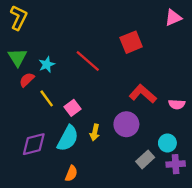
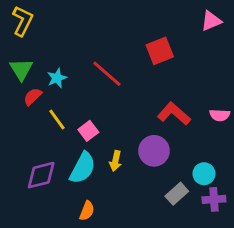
pink semicircle: (177, 104) -> (220, 115), moved

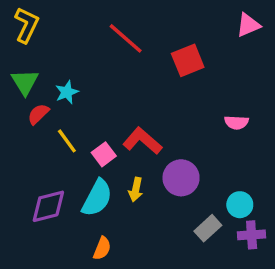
red line: (107, 74) -> (126, 38), moved
red L-shape: (174, 114) -> (142, 141), moved
pink semicircle: (220, 115) -> (236, 122), moved

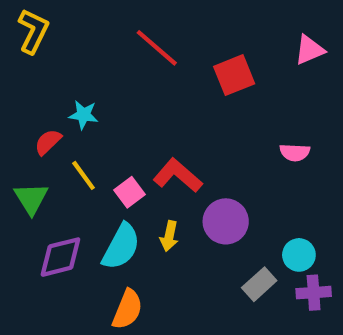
pink triangle: (248, 25) -> (309, 50), moved
green triangle: (25, 82) -> (31, 198), moved
cyan star: (67, 92) -> (83, 115), turned 30
orange semicircle: (102, 248) -> (127, 309), size x1.4

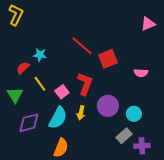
red line: (157, 48) -> (82, 46), moved
red square: (234, 75) -> (108, 59), moved
red L-shape: (178, 175) -> (85, 84), turned 70
cyan circle: (299, 255) -> (134, 114), moved
purple cross: (314, 293) -> (142, 146), moved

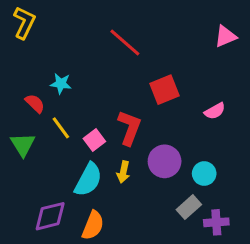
red line: (82, 46) -> (125, 42), moved
red semicircle: (23, 68) -> (35, 103), turned 88
pink semicircle: (141, 73) -> (215, 111), turned -32
purple diamond: (29, 123) -> (50, 216), moved

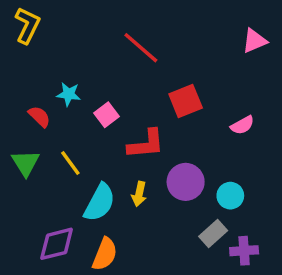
yellow line: (61, 128) -> (70, 163), moved
red L-shape: (129, 128) -> (146, 144), turned 64
pink square: (94, 140) -> (106, 115), moved

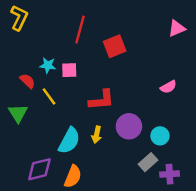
red line: (141, 48) -> (80, 30), moved, turned 64
red square: (186, 101) -> (115, 46), moved
pink square: (106, 115) -> (69, 70), moved, turned 35
yellow line: (70, 163) -> (49, 96), moved

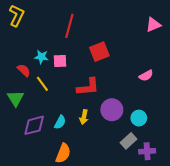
red square: (115, 46) -> (99, 52), moved
cyan semicircle: (69, 141) -> (60, 122), size x0.6
purple diamond: (39, 169) -> (34, 125), moved

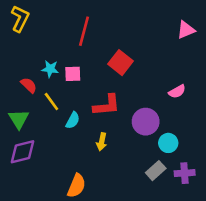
red square: (99, 52) -> (120, 63), turned -30
purple circle: (112, 110) -> (146, 122), moved
cyan semicircle: (60, 122) -> (73, 120), moved
purple diamond: (34, 125) -> (22, 152), moved
purple cross: (147, 151) -> (185, 173), moved

